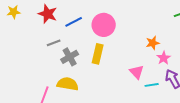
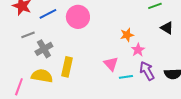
yellow rectangle: (98, 54) -> (67, 67), moved

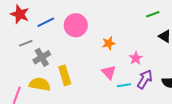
orange star: (127, 35) -> (109, 43), moved
yellow rectangle: (67, 67) -> (65, 75), turned -30
purple arrow: (147, 71) -> (145, 79), turned 60

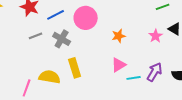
gray cross: (42, 57) -> (62, 39), moved, turned -30
pink star: (136, 58) -> (156, 36), moved
pink triangle: (109, 72) -> (119, 65), turned 42

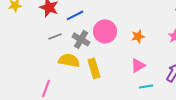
pink circle: (86, 18) -> (105, 31), moved
yellow semicircle: (50, 77) -> (69, 60), moved
cyan line: (134, 78) -> (146, 86), moved

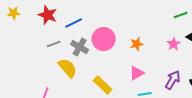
yellow semicircle: (69, 60) -> (68, 68), turned 40
yellow rectangle: (94, 68) -> (103, 85), moved, turned -30

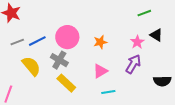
blue line: (74, 23) -> (37, 41), moved
gray cross: (80, 47) -> (59, 60), moved
purple arrow: (173, 80) -> (133, 64), moved

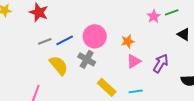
pink star: (137, 42) -> (154, 16), moved
pink triangle: (100, 71) -> (134, 61), moved
yellow rectangle: (66, 83) -> (107, 87), moved

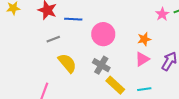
blue line: (65, 40) -> (73, 19), moved, turned 30
orange star: (128, 41) -> (144, 39), moved
gray cross: (87, 59) -> (101, 65), moved

